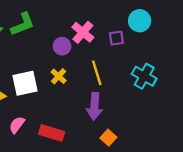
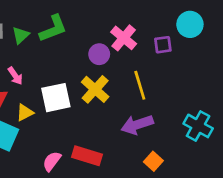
yellow cross: (59, 76) -> (95, 89), size x1.5
cyan cross: (144, 76) -> (198, 126), moved
purple arrow: (94, 106) -> (137, 125), turned 68
pink semicircle: (17, 125) -> (52, 161), moved

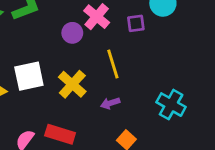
yellow cross: (95, 89) -> (72, 84), moved
purple arrow: (137, 125) -> (110, 103), size x0.6

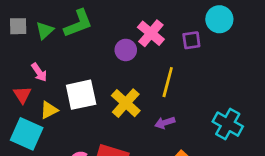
yellow line: (113, 64) -> (168, 82), turned 32

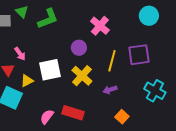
green triangle: (45, 30) -> (22, 12), moved, turned -32
purple square: (191, 40) -> (139, 55), moved, size x1.6
purple circle: (126, 50) -> (79, 48), moved

